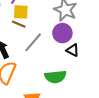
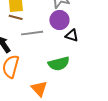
gray line: (33, 42) -> (32, 33), turned 50

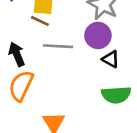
green semicircle: (59, 64) -> (116, 95), moved

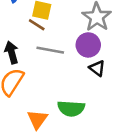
green semicircle: (116, 95) -> (71, 109), moved

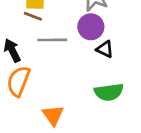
green semicircle: (71, 109) -> (109, 92), moved

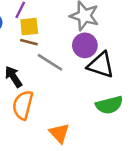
gray line: (52, 40) -> (50, 62), turned 40
black triangle: (105, 49) -> (101, 65), size x1.6

